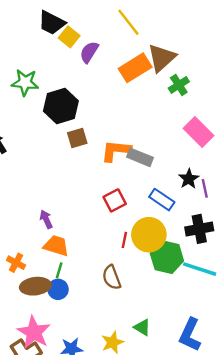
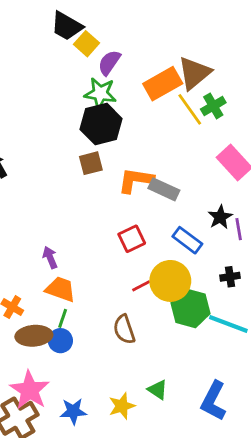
yellow line: (128, 22) -> (190, 109), moved
green star: (25, 82) -> (100, 93), moved
black hexagon: (61, 106) -> (101, 124), moved
black cross: (199, 229) -> (230, 277), size x0.6
red line: (124, 240) -> (141, 286), turned 49

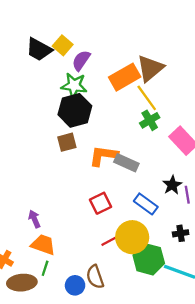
black trapezoid: (67, 26) -> (39, 49), moved
green cross: (213, 106) -> (150, 120), moved
blue circle: (60, 341) -> (75, 285), moved

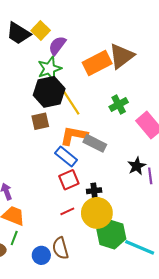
green star: (74, 86) -> (50, 69), turned -30
yellow line: (147, 98) -> (71, 103), moved
blue rectangle: (146, 204) -> (66, 156), moved
black cross: (181, 233) -> (94, 191), moved
red line: (109, 241) -> (67, 211), moved

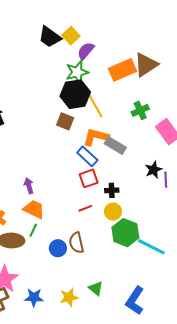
brown square: (40, 121) -> (65, 121), turned 30
yellow circle: (97, 213) -> (113, 212), size x0.6

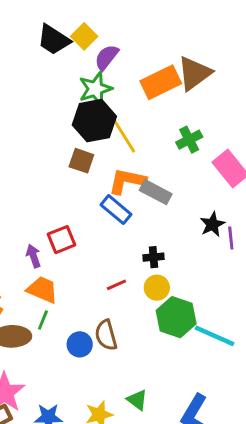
red square: (89, 178) -> (61, 240), moved

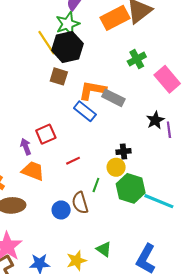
yellow line: (124, 136) -> (46, 43), moved
black cross: (153, 257) -> (124, 152), moved
red line: (116, 285) -> (73, 161), moved
green line: (43, 320) -> (96, 185), moved

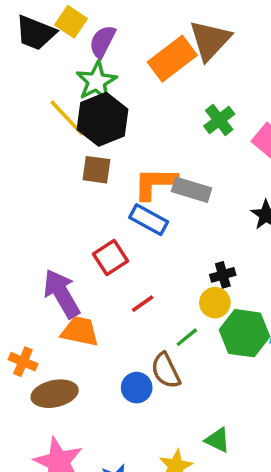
red square: (46, 134) -> (111, 258), moved
purple arrow: (26, 147) -> (62, 294), size x1.8
green line: (96, 185) -> (187, 337), turned 40

